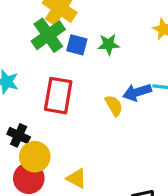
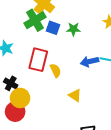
yellow semicircle: (114, 106) -> (56, 70), moved
yellow triangle: (77, 178) -> (75, 95), moved

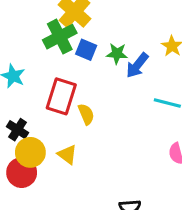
blue arrow: (89, 62) -> (137, 65), moved, turned -42
yellow triangle: (75, 95) -> (67, 155), moved

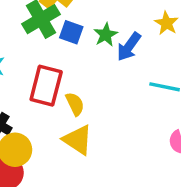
green star: (117, 54) -> (106, 35), turned -30
yellow triangle: (67, 155) -> (78, 140), moved, size x1.4

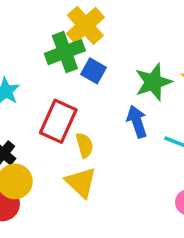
green star: (106, 35) -> (153, 82), moved, size x1.5
blue arrow: (129, 47) -> (137, 122), moved, turned 116

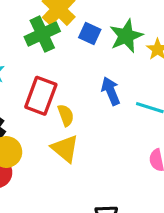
blue square: (93, 71) -> (90, 34), moved
green star: (153, 82) -> (126, 36), moved

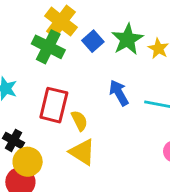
green cross: (42, 34) -> (48, 47), turned -32
blue square: (90, 34) -> (93, 41), turned 30

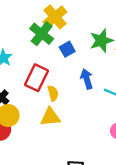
blue square: (93, 41) -> (67, 49), moved
yellow triangle: (82, 152) -> (50, 117), turned -50

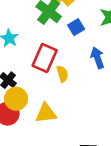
yellow triangle: (50, 117) -> (46, 113), moved

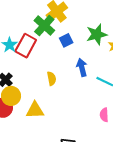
red rectangle: (45, 58) -> (26, 46), moved

